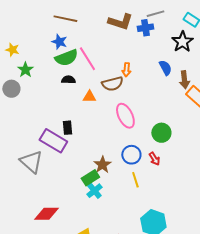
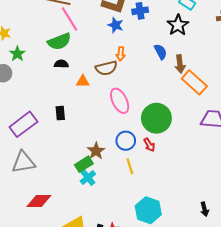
blue star: (59, 42) -> (116, 25), moved
pink line: (87, 59) -> (69, 19), moved
green circle: (161, 133) -> (156, 118), size x1.5
purple rectangle: (53, 141) -> (23, 124), moved, turned -68
gray triangle: (31, 162) -> (23, 162), moved, turned -50

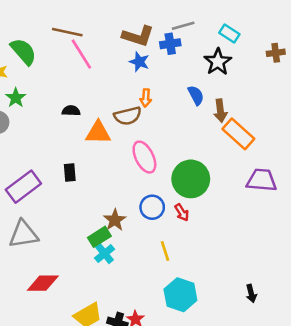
green semicircle: (59, 41) -> (23, 51), moved, turned -110
orange triangle: (83, 81) -> (98, 133), size x1.5
yellow line: (130, 166) -> (165, 251), moved

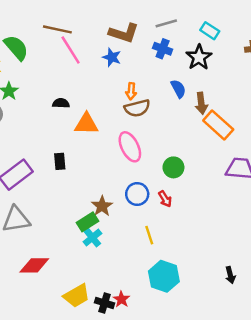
blue cross: (170, 44) -> (163, 49), moved, turned 30
blue star: (139, 62) -> (112, 57), moved
brown semicircle: (128, 116) -> (137, 108), moved
green circle: (191, 179) -> (173, 167), size x0.6

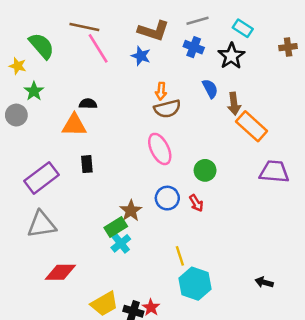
orange triangle: (86, 124) -> (74, 125), moved
yellow line: (149, 235) -> (180, 256), moved
black arrow: (230, 275) -> (264, 282), turned 119

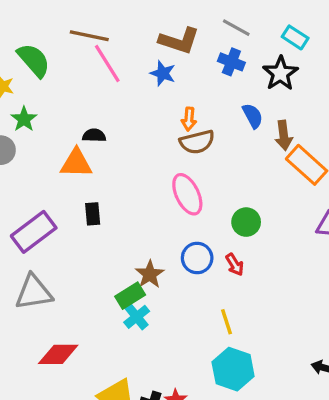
gray line: (197, 21) -> (236, 28), turned 45
yellow line: (180, 256) -> (227, 322), moved

